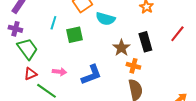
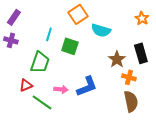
green square: (74, 35) -> (70, 46), turned 30
green trapezoid: (27, 49) -> (40, 62), moved, turned 55
pink arrow: (59, 72) -> (61, 89), moved

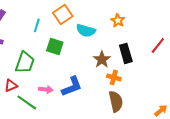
orange star: (142, 18) -> (118, 20), moved
cyan line: (49, 34) -> (37, 25), moved

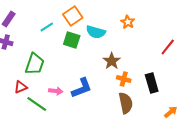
cyan line: (37, 25) -> (47, 27), turned 40
green square: (55, 46) -> (72, 40), moved
black rectangle: (126, 53) -> (152, 83), moved

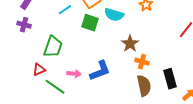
black rectangle: (152, 83) -> (170, 79), moved

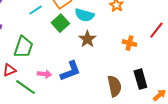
green square: (90, 23) -> (60, 23), turned 30
brown star: (130, 44) -> (87, 39), moved
orange cross: (142, 62) -> (129, 43), moved

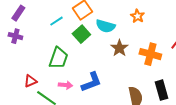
brown star: (87, 39) -> (119, 48), moved
orange cross: (129, 43) -> (150, 54), size x1.5
green trapezoid: (23, 47) -> (58, 58), moved

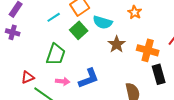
black rectangle: (161, 90) -> (159, 74), moved

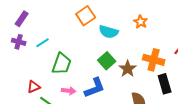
cyan line: (54, 17) -> (43, 43), moved
green square: (79, 30) -> (107, 61), moved
brown star: (117, 44) -> (128, 69), moved

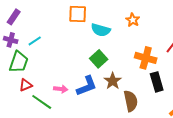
orange square: (86, 16) -> (78, 14), turned 36
green trapezoid: (62, 64) -> (19, 62), moved
brown star: (128, 69) -> (113, 81), moved

